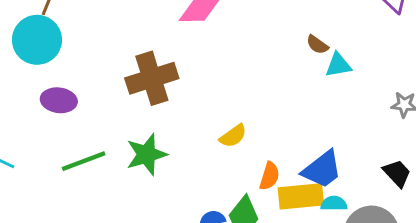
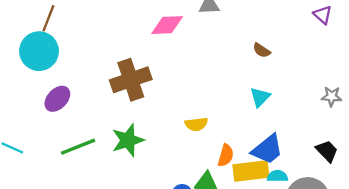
cyan triangle: (338, 65) -> (260, 97), moved, turned -35
purple ellipse: (59, 100) -> (57, 99), turned -52
yellow semicircle: (233, 136) -> (196, 124), turned 30

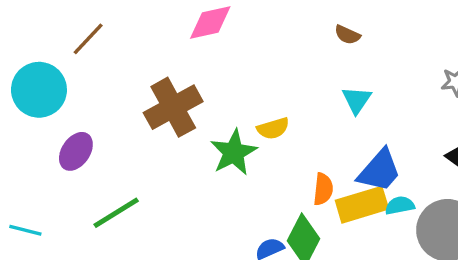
brown line: (48, 18) -> (88, 39), moved, turned 32
yellow semicircle: (196, 124) -> (273, 128), moved
green star: (128, 140) -> (234, 152), moved

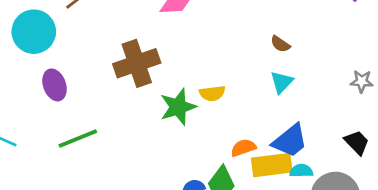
brown semicircle: (347, 35) -> (280, 44), moved
purple ellipse: (76, 151) -> (55, 85), turned -64
orange semicircle: (323, 189) -> (243, 148), turned -125

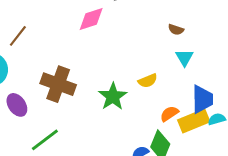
brown cross: (137, 63) -> (58, 84), moved, turned -36
yellow semicircle: (212, 93) -> (148, 81), moved
blue trapezoid: (290, 141) -> (202, 99), turned -36

